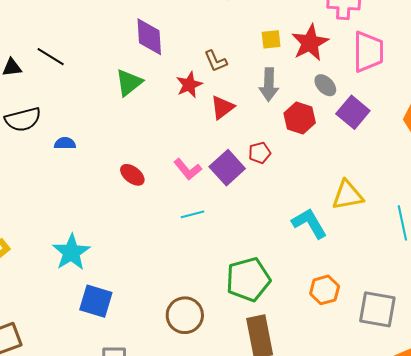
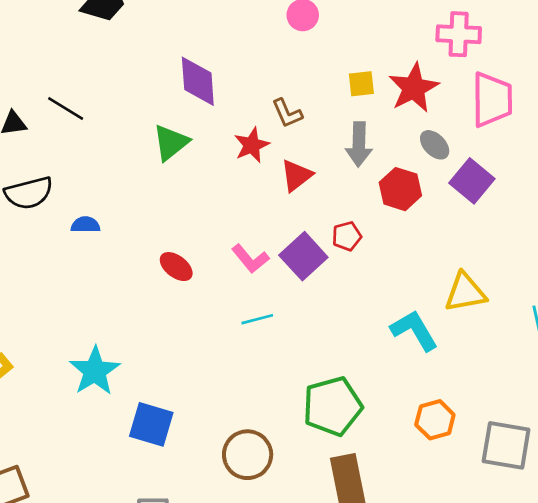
blue square: (96, 301) -> (151, 424), moved

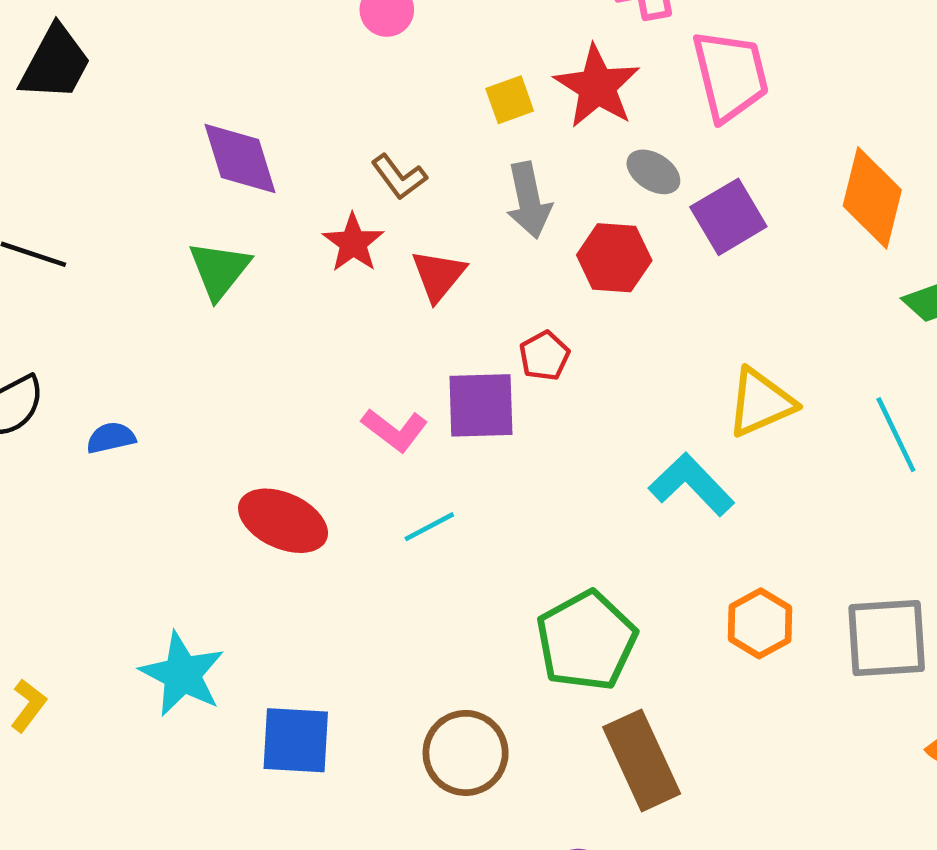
purple square: (472, 181) -> (728, 217), turned 33
purple square: (303, 256) -> (481, 405), turned -36
red ellipse: (176, 267) -> (283, 521), moved, size x1.5

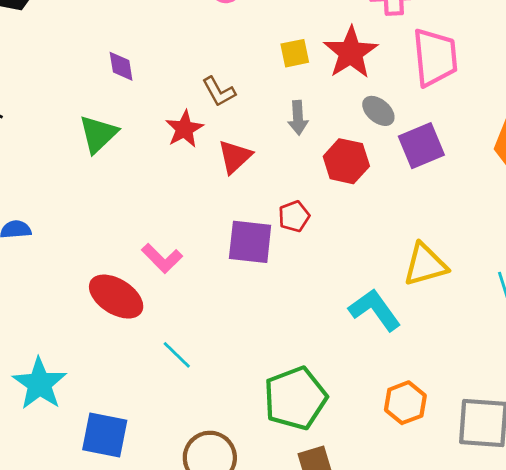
purple diamond: (240, 159) -> (121, 66), size x0.6
gray arrow: (529, 200) -> (298, 118), size x0.7
pink L-shape: (395, 430) -> (162, 258), moved
cyan line: (429, 527) -> (177, 355), moved, turned 64

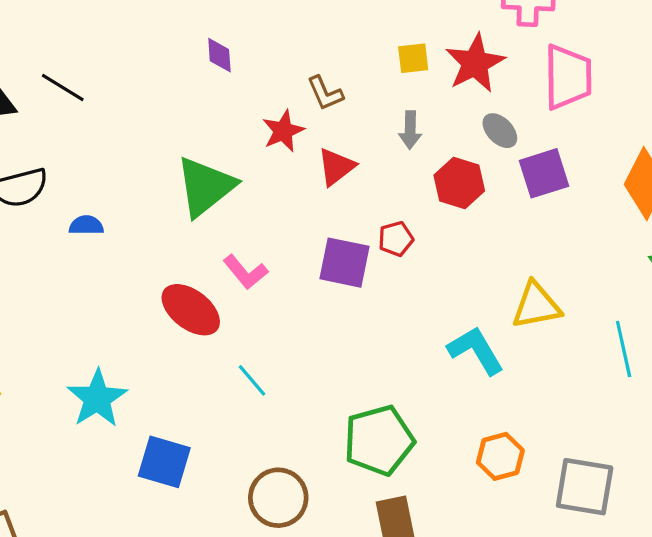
green triangle: (98, 134) -> (205, 186), moved, size x1.4

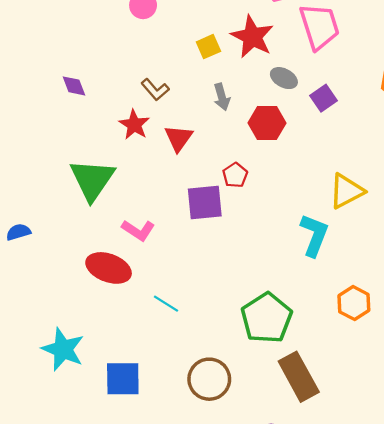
purple square: (544, 173) -> (324, 98), size x0.7
cyan L-shape: (476, 350) -> (314, 235), turned 69

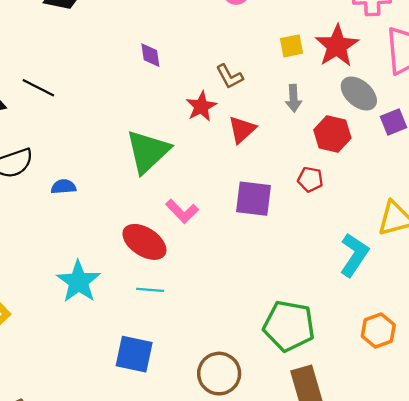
gray ellipse: (284, 78) -> (359, 94), size x1.4
red pentagon: (235, 175) -> (310, 179), moved, turned 30
cyan line: (166, 304) -> (150, 290), moved, turned -40
green pentagon: (267, 318) -> (289, 326), turned 30
cyan star: (63, 349) -> (78, 282), moved

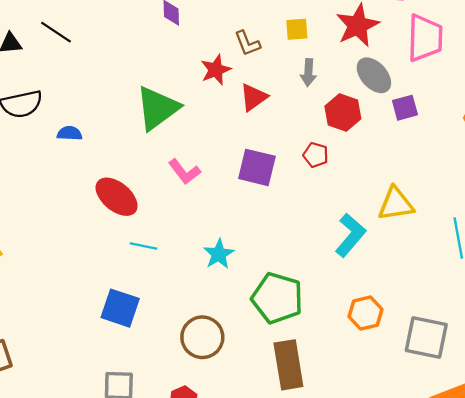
yellow square: (292, 46) -> (297, 29), moved
red ellipse: (144, 242) -> (117, 197), moved
cyan star: (78, 282) -> (219, 254), moved, size x0.7

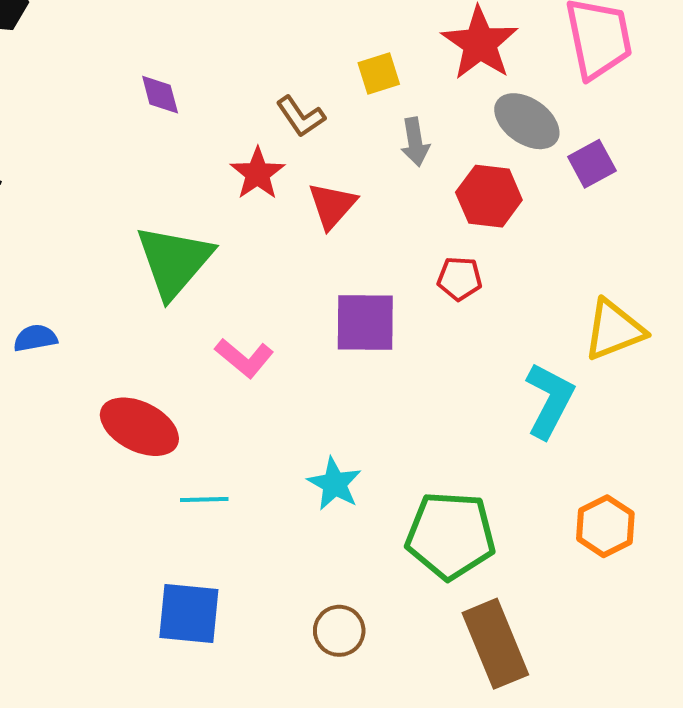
brown circle: (202, 337) -> (339, 631), size x0.7

